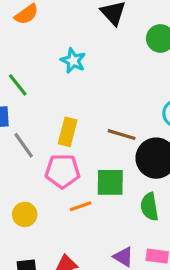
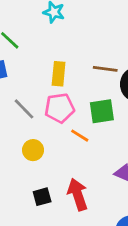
gray line: (24, 145) -> (24, 109), moved
orange line: (81, 206) -> (80, 136), turned 60

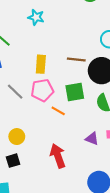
yellow circle: (33, 150) -> (17, 137), moved
black square: (42, 197) -> (13, 161), moved

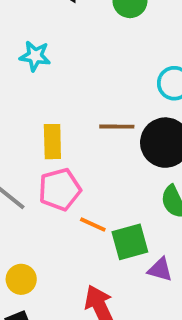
green square: (75, 92) -> (130, 242), moved

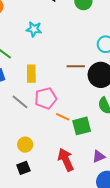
yellow rectangle: (52, 142) -> (31, 74), moved
purple triangle: (160, 270) -> (99, 156), moved, turned -40

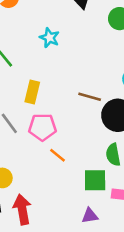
green square: (82, 126) -> (95, 180), moved
red arrow: (66, 160) -> (22, 209), moved

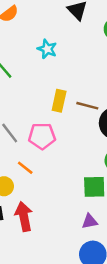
yellow rectangle: (32, 92) -> (59, 101), moved
orange line: (58, 155) -> (25, 168), moved

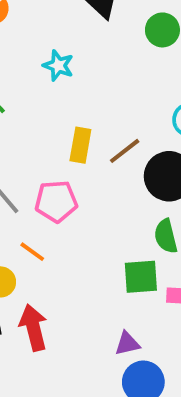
brown line: (87, 106) -> (125, 151), turned -50
purple triangle: (90, 221) -> (127, 344), moved

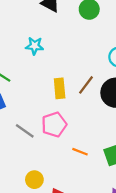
orange line: (32, 252) -> (80, 152), moved

